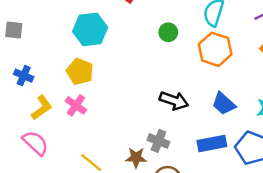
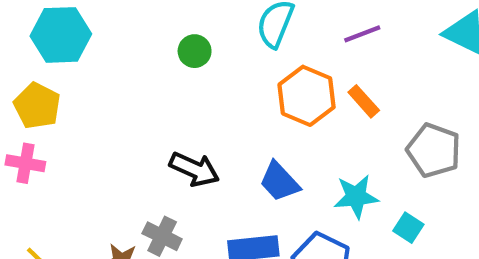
orange hexagon: (215, 49) -> (307, 96), moved
pink cross: (76, 105) -> (25, 163), turned -30

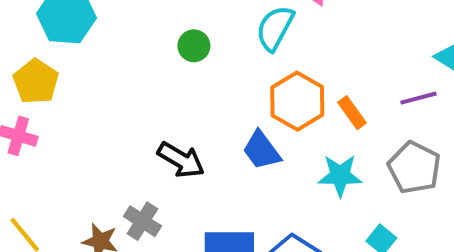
purple line: (362, 34) -> (418, 98), moved
blue trapezoid: (279, 182) -> (262, 150), moved
cyan star: (356, 197) -> (340, 175), moved

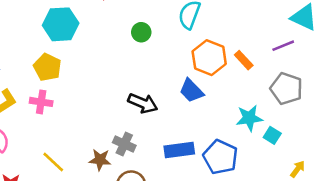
cyan star: (340, 175) -> (249, 118), moved

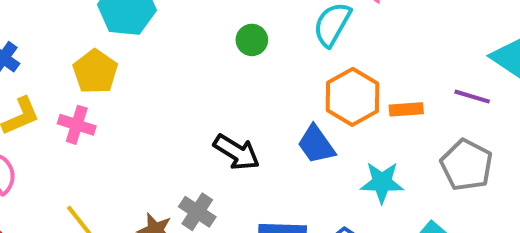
purple line: (283, 46) -> (472, 97), turned 30
orange rectangle: (244, 60) -> (406, 109), turned -60
cyan star: (249, 118) -> (382, 182), moved

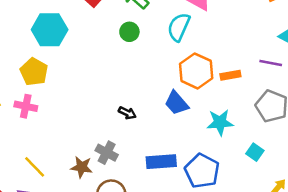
green circle: (252, 40) -> (129, 32), moved
black arrow: (237, 152) -> (127, 113), size x0.6

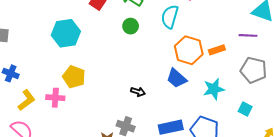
yellow pentagon: (34, 72) -> (74, 77), moved

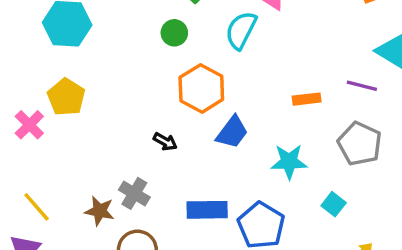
orange hexagon: (189, 50) -> (201, 88), moved
blue trapezoid: (177, 78) -> (232, 132), turned -105
pink cross: (55, 98) -> (29, 125), turned 30

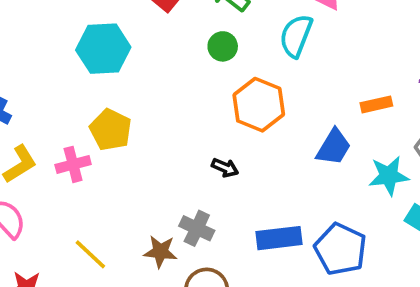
pink cross: (29, 125) -> (73, 164), turned 36
blue trapezoid: (232, 132) -> (334, 147), moved
cyan star: (289, 162) -> (389, 176), moved

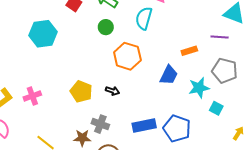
yellow pentagon: (111, 130) -> (81, 92), moved

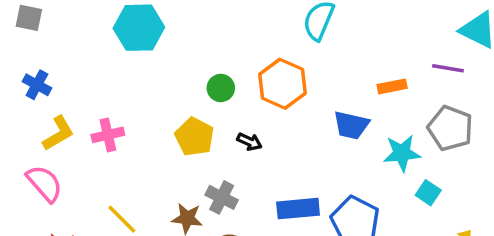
green circle: (106, 27) -> (221, 88), moved
blue trapezoid: (169, 75) -> (351, 125), turned 70

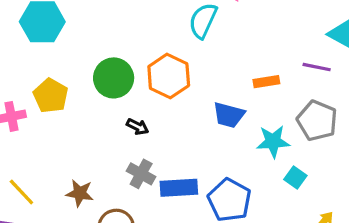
green circle: (221, 88) -> (114, 78), size x1.6
yellow pentagon: (194, 137) -> (51, 96), moved
gray cross: (222, 197) -> (141, 174), moved

